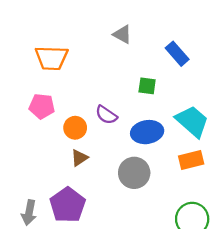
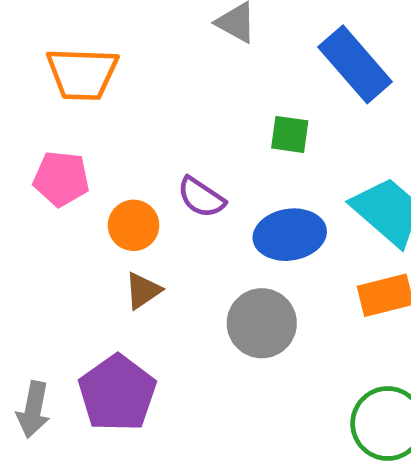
blue rectangle: (177, 54) -> (355, 64), size x1.4

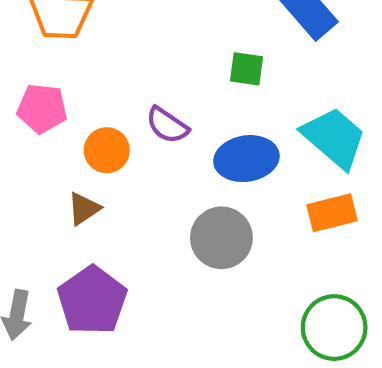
brown triangle: (143, 291) -> (84, 209), moved

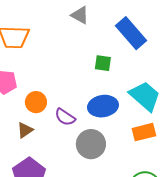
purple semicircle: (167, 125) -> (65, 117), moved

